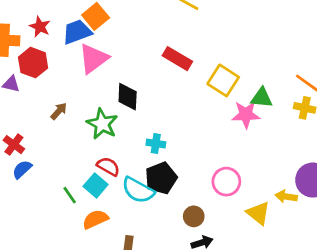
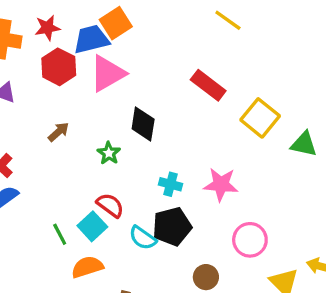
red star: (40, 27) -> (47, 28), turned 30
red hexagon: (33, 63) -> (59, 67), moved
pink star: (246, 114) -> (221, 184), moved
green star: (102, 124) -> (109, 153), size x0.6
cyan semicircle: (138, 190) -> (143, 238), size x0.7

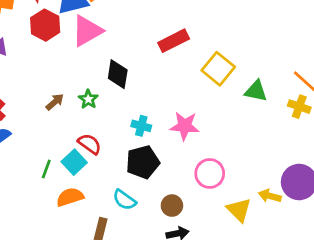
red rectangle: (208, 85) -> (174, 41), turned -64
brown arrow: (58, 132) -> (55, 102), moved
green line: (60, 234) -> (46, 169), turned 48
cyan semicircle: (143, 238) -> (124, 200), moved

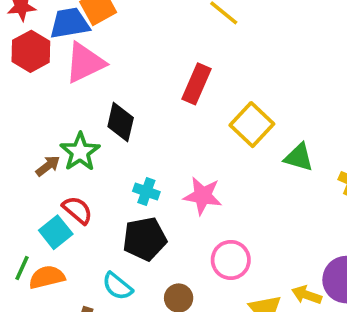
red rectangle: (174, 41) -> (196, 84), turned -44
green star: (88, 99) -> (80, 152), size x1.5
brown arrow: (55, 102) -> (48, 166), moved
green line: (46, 169) -> (22, 268), moved

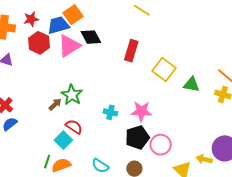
black diamond: (121, 122) -> (91, 37), moved, turned -35
black pentagon: (145, 239) -> (137, 137), moved

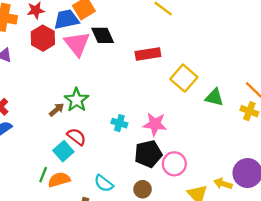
pink triangle: (69, 46) -> (77, 44), turned -40
red rectangle: (131, 51) -> (148, 54), turned 60

